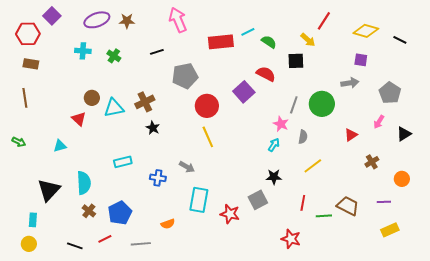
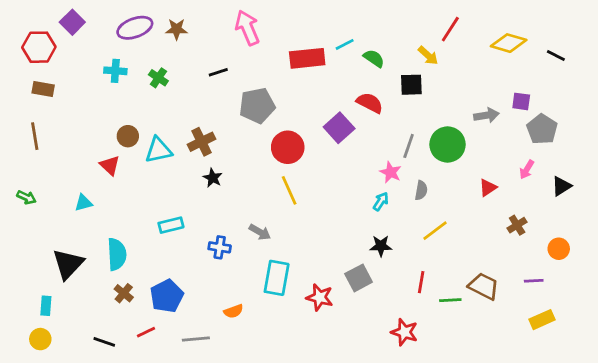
purple square: (361, 60) -> (521, 101), moved

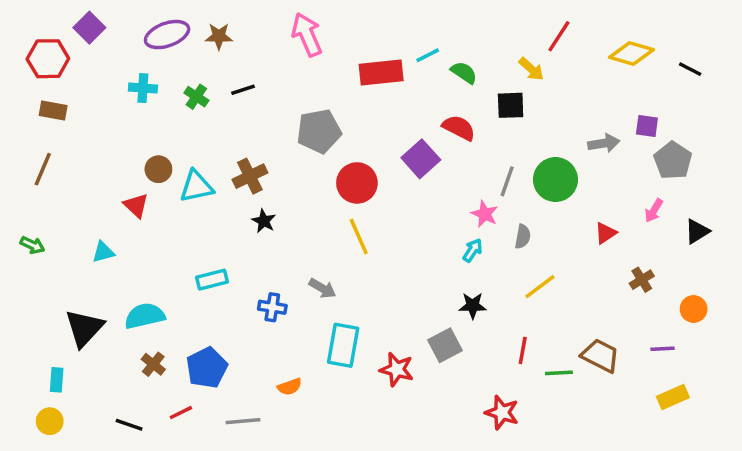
black line: (218, 72) -> (243, 90), moved
brown line: (35, 136) -> (43, 169), turned 32
cyan semicircle: (117, 254) -> (145, 316), turned -100

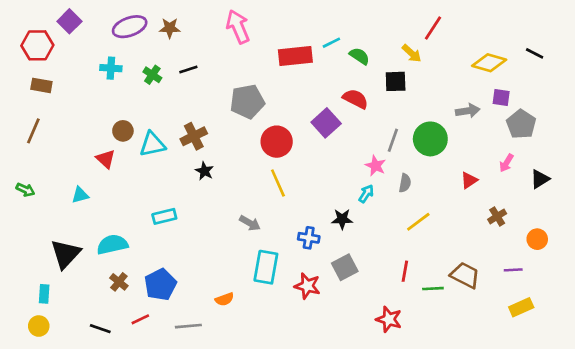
yellow diamond: (631, 54) -> (489, 63), moved
black star: (473, 306) -> (342, 219), moved
blue cross: (272, 307) -> (309, 238), moved

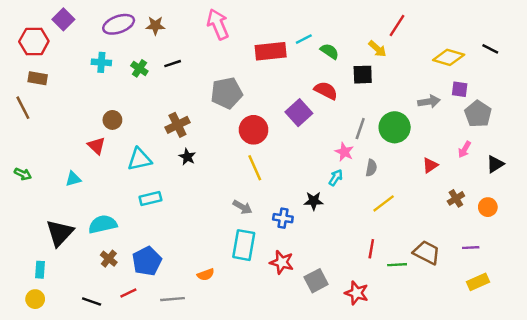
brown line: (33, 131) -> (23, 108), moved, turned -50
cyan triangle: (152, 144) -> (139, 159), moved
gray arrow: (250, 223) -> (242, 207), moved
orange circle: (537, 239) -> (488, 207), moved
gray square: (345, 267) -> (316, 281), moved

